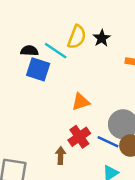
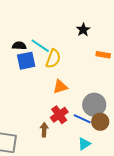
yellow semicircle: (77, 37) -> (53, 59), moved
black star: (102, 38) -> (83, 30), moved
blue square: (38, 69) -> (26, 61), turned -30

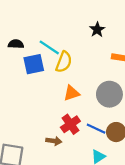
black semicircle: (19, 46) -> (16, 44), moved
gray circle: (94, 105) -> (109, 94), moved
brown arrow: (44, 130) -> (54, 141), turned 96

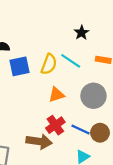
cyan line: (49, 47) -> (71, 61), moved
brown arrow: (54, 141) -> (39, 141), size x1.6

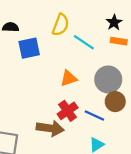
black star: (82, 33) -> (114, 23), moved
yellow semicircle: (49, 64) -> (61, 25), moved
brown circle: (100, 133) -> (115, 102), moved

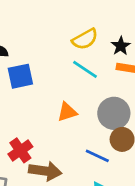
yellow semicircle: (61, 25) -> (85, 39), moved, turned 40
red cross: (68, 111) -> (20, 150), moved

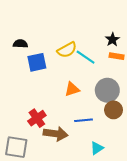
yellow semicircle: (85, 39) -> (67, 50), moved
blue line: (97, 156) -> (84, 120), moved, turned -30

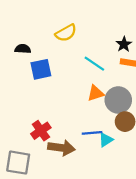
yellow semicircle: (67, 50) -> (66, 33), moved
orange triangle: (72, 89) -> (96, 93), moved
cyan triangle: (97, 148) -> (106, 140), moved

